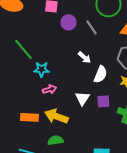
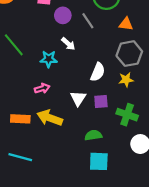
white arrow: (84, 57) -> (68, 44), moved
cyan star: (41, 69) -> (49, 59), moved
green semicircle: (55, 140) -> (93, 135), moved

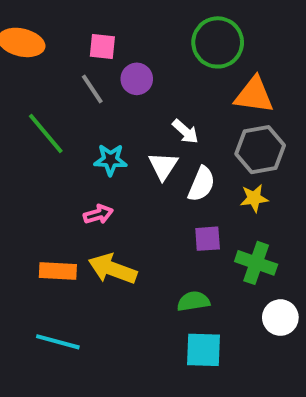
gray line: (88, 21) -> (92, 89), moved
orange triangle: (126, 24) -> (254, 95), size x1.5
white arrow: (68, 44) -> (185, 131), moved
white triangle: (78, 98) -> (163, 166), moved

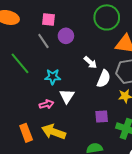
white triangle: (163, 166) -> (67, 96), moved
white semicircle: (201, 184) -> (104, 79), moved
orange rectangle: (58, 271) -> (26, 133), turned 66

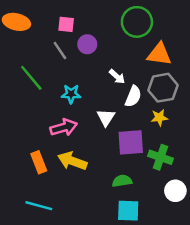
white triangle: (67, 96) -> (106, 118), moved
pink arrow: (47, 104) -> (64, 127), size x1.5
purple square: (102, 117) -> (131, 142), size x1.6

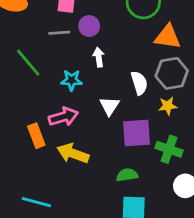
gray line: (60, 50) -> (59, 33), turned -60
white arrow: (117, 77) -> (99, 57), moved, turned -140
white semicircle: (133, 96) -> (139, 83), turned -40
orange rectangle: (39, 162) -> (36, 136), moved

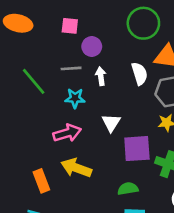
gray line: (59, 33) -> (71, 68), moved
white semicircle: (139, 83) -> (140, 74), moved
orange rectangle: (36, 136) -> (41, 181), moved

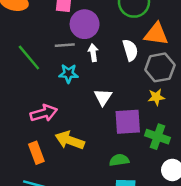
purple circle: (92, 46) -> (85, 24), size x1.5
pink arrow: (67, 133) -> (44, 113), moved

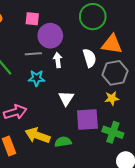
green semicircle: (119, 160) -> (63, 142), moved

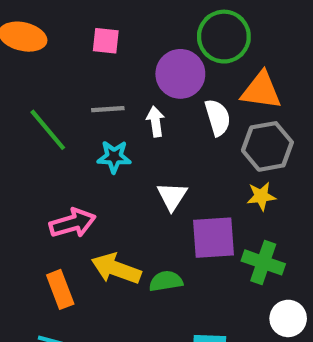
purple circle: (50, 36) -> (180, 74), moved

